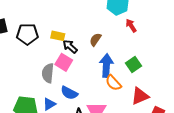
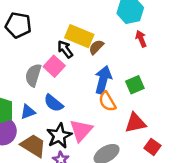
yellow rectangle: (58, 36) -> (79, 36), moved, size x1.6

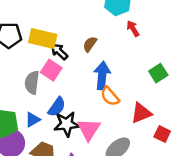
yellow rectangle: (79, 36) -> (43, 39), moved
green square: (135, 85) -> (158, 73), moved
blue semicircle: (54, 103) -> (57, 107), turned -84
black star: (59, 136) -> (67, 124), moved, turned 30

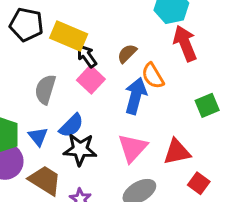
red arrow: (133, 29) -> (185, 43), size x1.6
pink square: (51, 70) -> (91, 80), moved
orange semicircle: (110, 96) -> (153, 76), moved
blue triangle: (33, 120) -> (38, 136), turned -49
pink triangle: (89, 129) -> (133, 148), moved

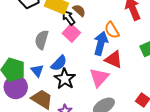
brown semicircle: (127, 54) -> (79, 10), moved, turned 88
black star: (80, 149) -> (65, 79), turned 30
red triangle: (177, 152) -> (114, 59), moved, turned 36

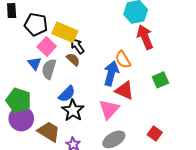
brown semicircle: (79, 10) -> (73, 59), moved
pink square: (71, 33) -> (47, 47), moved
blue triangle: (37, 71) -> (35, 64), moved

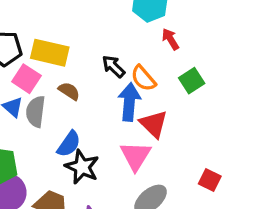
red arrow: (145, 37) -> (170, 39), size x0.6
black arrow: (77, 46) -> (113, 66), moved
green square: (160, 80) -> (192, 81), moved
red triangle: (124, 90) -> (154, 124), turned 30

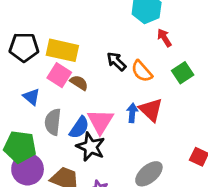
pink square: (26, 79) -> (59, 75), moved
blue arrow: (129, 102) -> (132, 113), moved, size x0.6
gray semicircle: (36, 112) -> (53, 122), moved
pink triangle: (136, 156) -> (100, 121), moved

